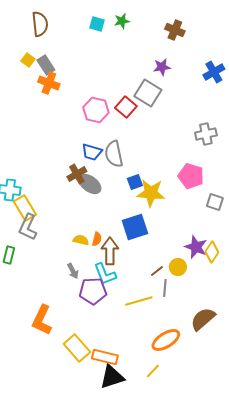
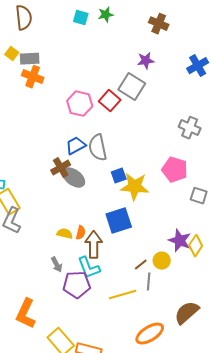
gray rectangle: (46, 65) -> (30, 59), turned -60
gray cross: (206, 134) -> (190, 128), turned 35
blue trapezoid: (92, 152) -> (76, 146), turned 135

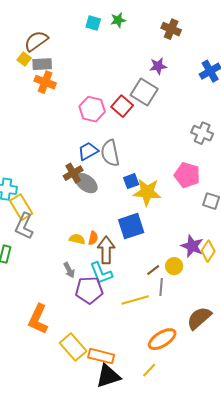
brown semicircle: (24, 18) -> (36, 41), moved, turned -120

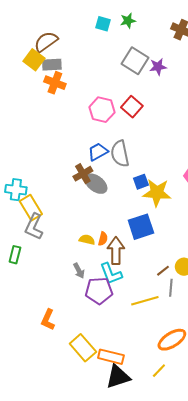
yellow square: (24, 59) -> (34, 60), size x1.5
purple star: (158, 66) -> (158, 67), moved
gray square: (144, 92) -> (135, 61), moved
orange L-shape: (38, 319) -> (48, 320), size x0.7

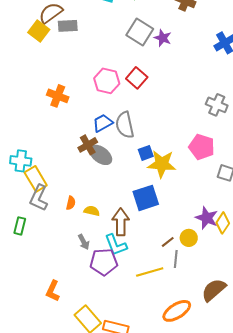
gray rectangle: (52, 65) -> (68, 26), moved
purple star: (158, 67) -> (163, 38), turned 30
orange cross: (55, 83) -> (58, 96), moved
orange semicircle: (103, 239) -> (71, 203), moved

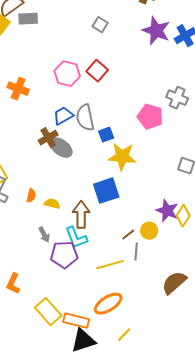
gray square: (140, 32) -> (100, 25), size x0.6
purple star: (163, 38) -> (156, 31), moved, size x1.6
pink pentagon: (202, 147) -> (150, 117), moved
blue square: (146, 153) -> (106, 135), moved
orange ellipse: (177, 311) -> (108, 304), moved

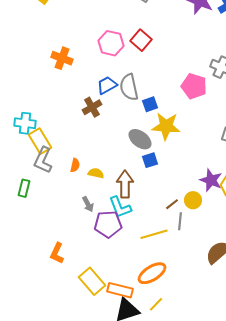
gray ellipse: (61, 148) -> (140, 139), moved
blue square: (106, 191) -> (150, 160), size x0.6
yellow line: (124, 335) -> (156, 304), moved

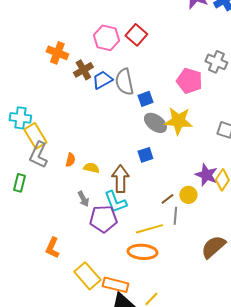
brown cross: (92, 107) -> (83, 70), moved
yellow star: (166, 126) -> (178, 121), moved
gray ellipse: (140, 139) -> (155, 123), moved
orange ellipse: (152, 273) -> (142, 252), moved, turned 36

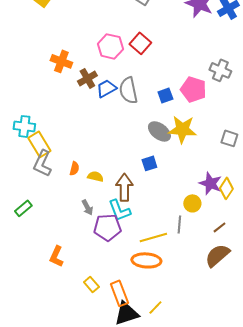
blue square: (145, 99) -> (165, 95), moved
green rectangle: (19, 183) -> (23, 208), moved, turned 36
brown line: (167, 199) -> (219, 227), moved
yellow rectangle: (87, 276) -> (91, 284), size x0.6
orange rectangle: (115, 285) -> (119, 293), turned 55

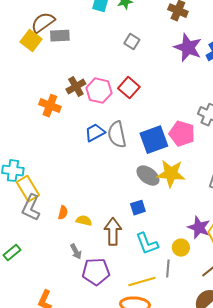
brown cross: (87, 78) -> (76, 87), moved
blue square: (165, 95) -> (154, 140), size x1.8
cyan L-shape: (119, 210) -> (147, 244), moved

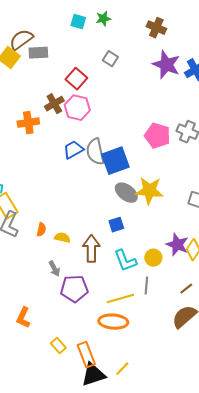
red square: (129, 88) -> (76, 79), moved
orange cross: (50, 106) -> (28, 123), turned -30
pink pentagon: (182, 134) -> (157, 136), moved
blue square: (154, 140) -> (115, 161), moved
yellow circle: (181, 248) -> (153, 258), moved

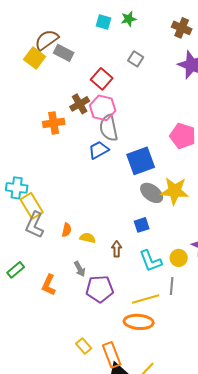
gray rectangle: (38, 53) -> (64, 53), turned 30
gray semicircle: (95, 152) -> (109, 128), moved
brown arrow: (91, 249) -> (117, 249), size x0.6
orange L-shape: (23, 318) -> (49, 285), moved

